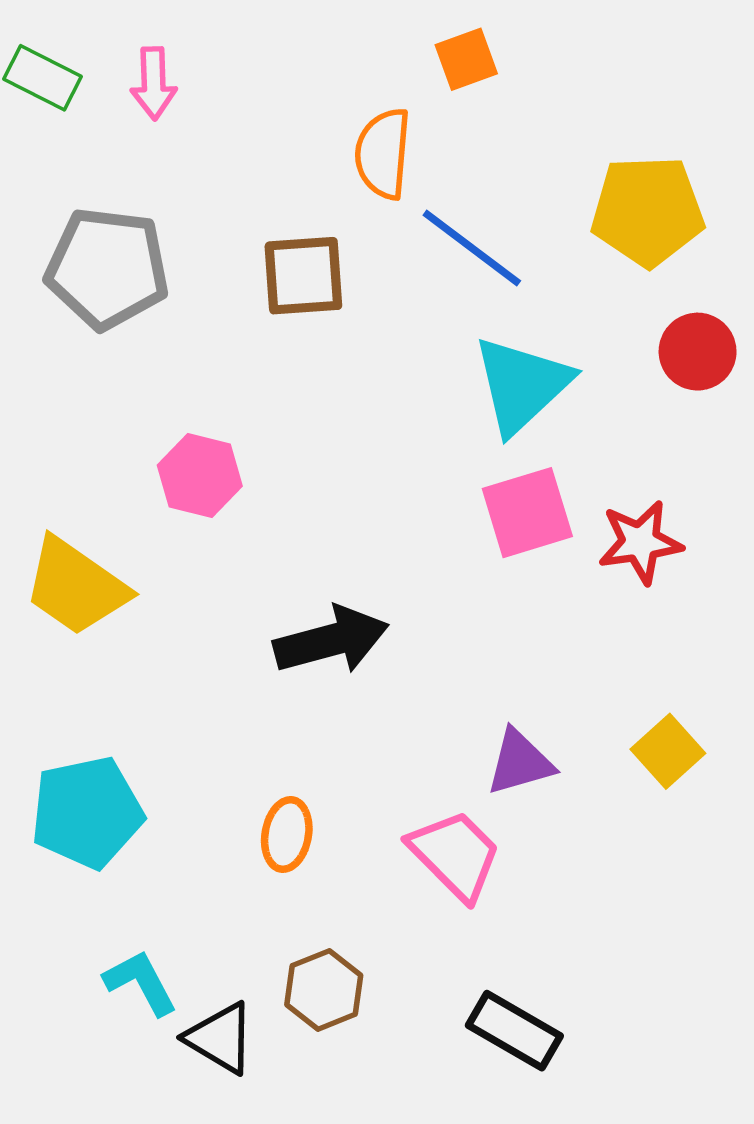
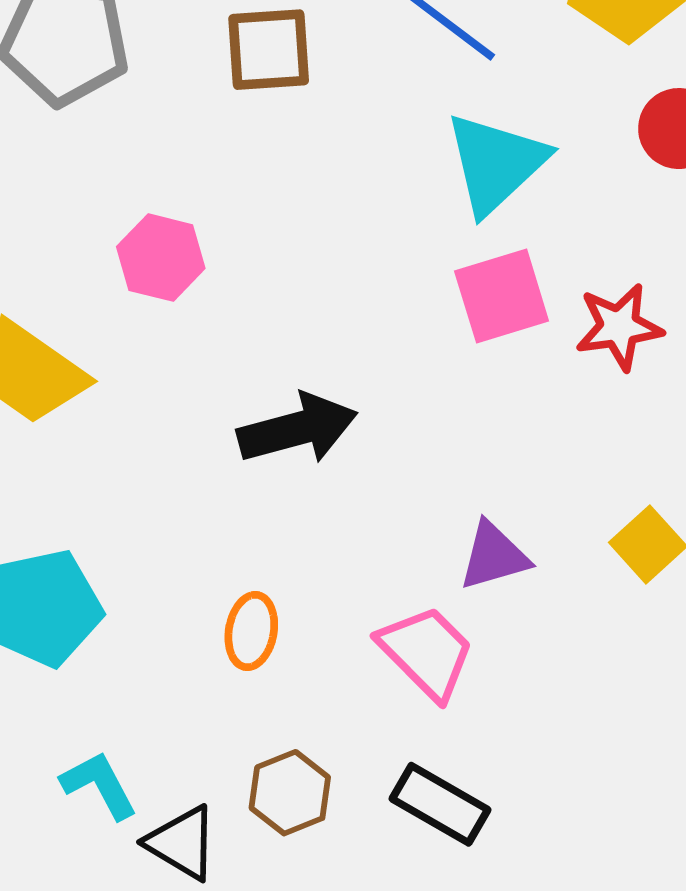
black rectangle: (514, 1031) -> (440, 804), moved

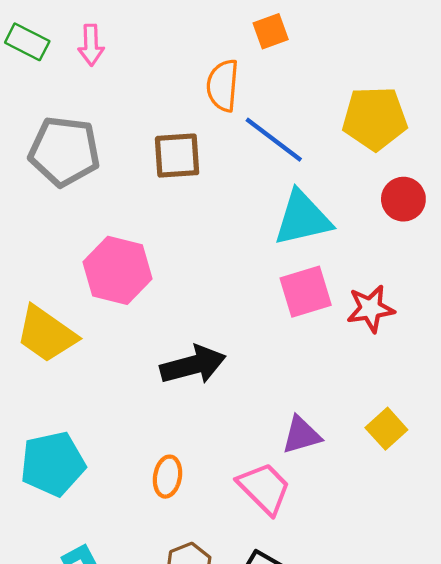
cyan triangle: (496, 163) -> (302, 218), turned 30
pink hexagon: (161, 258) -> (118, 270), size x1.4

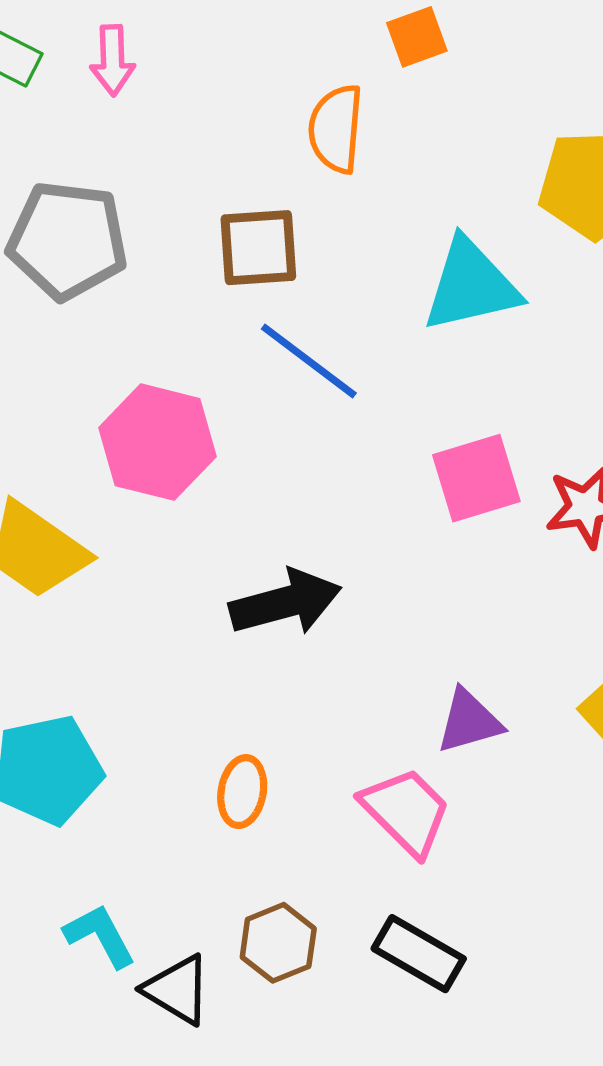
blue line: (274, 140) -> (309, 361), moved
cyan triangle: (302, 218) -> (471, 285), moved

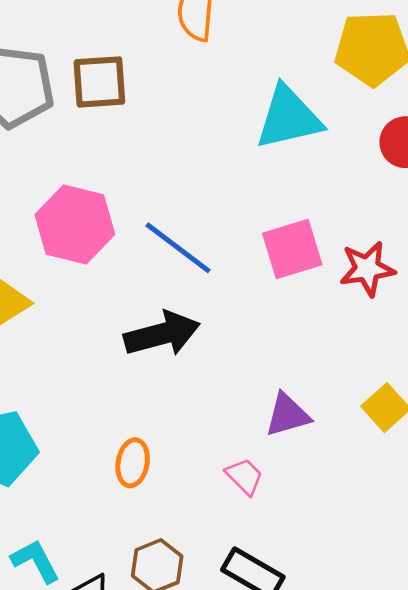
brown square: (258, 248) -> (99, 82), moved
blue line: (309, 361) -> (178, 248), moved
pink trapezoid: (406, 811) -> (244, 476), size x0.6

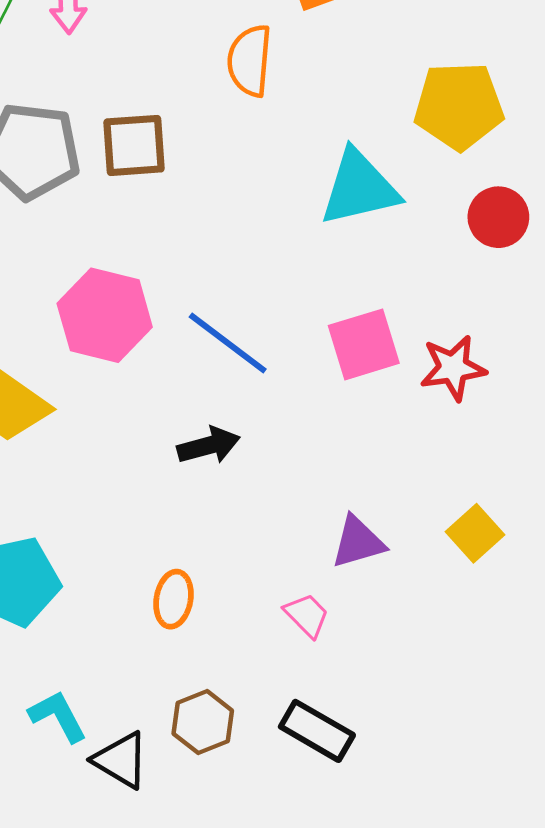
black arrow: (162, 334) -> (209, 445), size x0.7

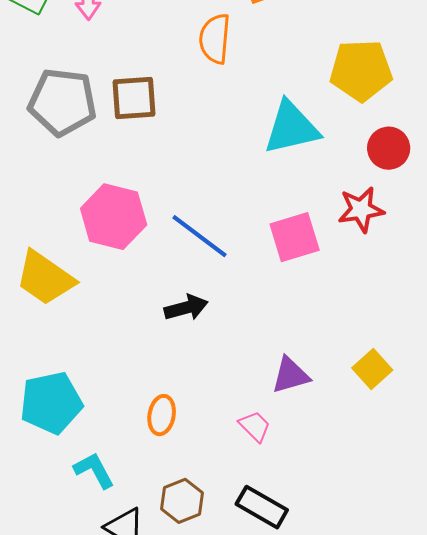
red star: (453, 368) -> (361, 209), moved
cyan L-shape: (58, 716) -> (94, 470), moved

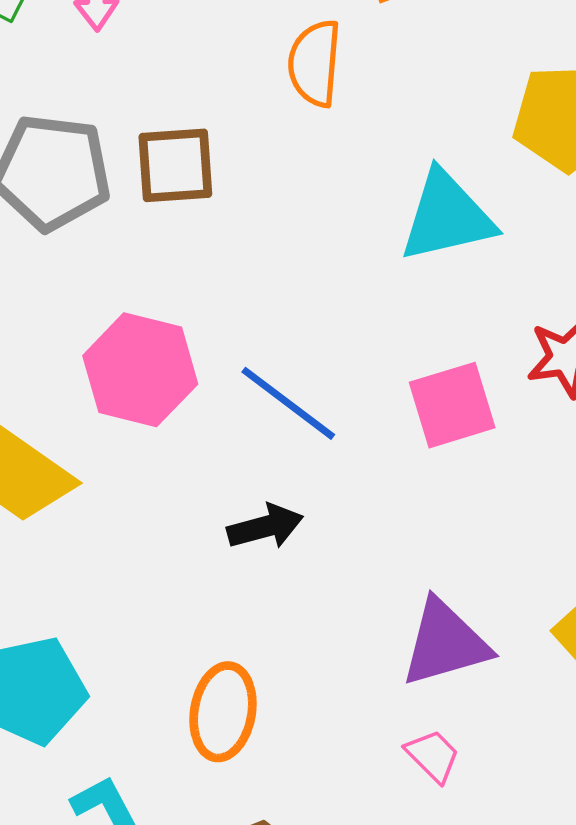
purple triangle: (290, 375) -> (445, 643), size x1.4
orange ellipse: (162, 415) -> (223, 712), size x1.4
pink trapezoid: (255, 426) -> (433, 756), moved

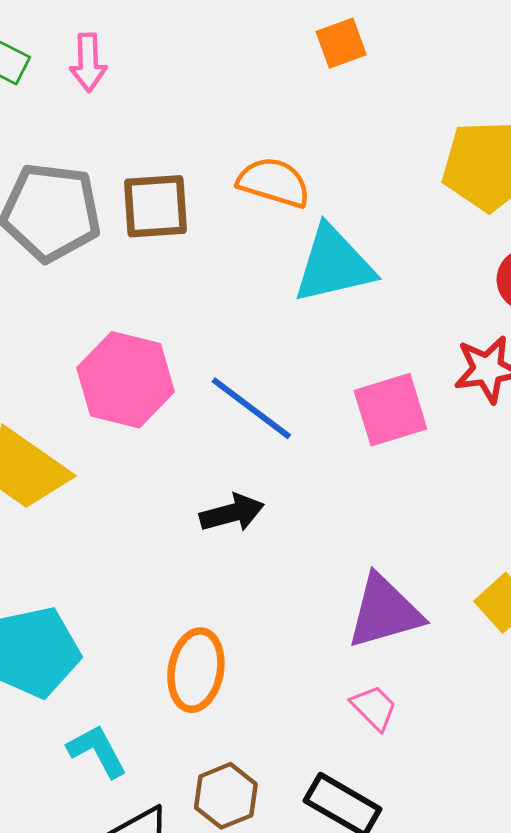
orange semicircle: (315, 63) -> (274, 182), moved, turned 102
cyan triangle: (447, 216) -> (334, 265), moved

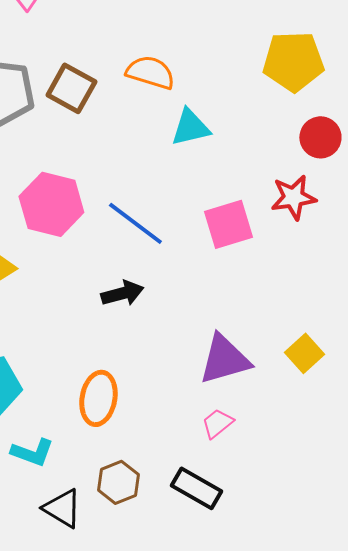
brown square: (156, 206) -> (71, 88), turned 33
cyan triangle: (334, 265) -> (190, 127), size x0.7
pink trapezoid: (374, 708) -> (217, 423), turned -84
cyan L-shape: (97, 751) -> (32, 452), turned 138

